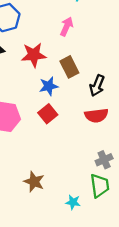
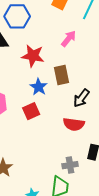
blue star: (49, 86) -> (39, 87), turned 30

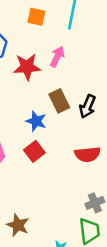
red star: (33, 56) -> (27, 67), moved
black arrow: (81, 98) -> (87, 106), moved

